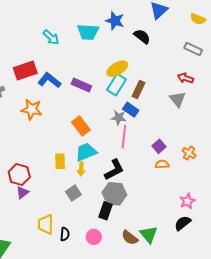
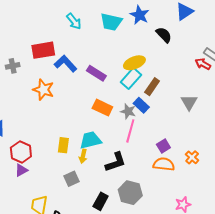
red arrow: (185, 78) -> (203, 64), moved
orange rectangle: (81, 126) -> (102, 108), moved, turned -36
orange semicircle: (162, 164) -> (164, 164), size x1.5
gray hexagon: (114, 194) -> (130, 193), moved

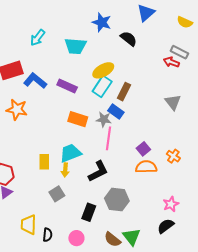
cyan arrow: (74, 21) -> (38, 38), turned 84
cyan trapezoid: (111, 22) -> (75, 46), moved
gray triangle: (189, 102) -> (173, 102), moved

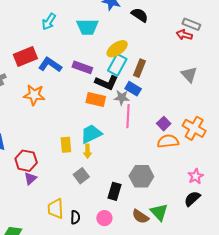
orange cross: (173, 156) -> (194, 128), size x1.6
black L-shape: (98, 171) -> (107, 83), moved, turned 55

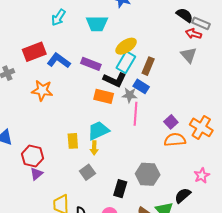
black semicircle: (140, 15) -> (185, 15), moved
gray triangle: (189, 75) -> (189, 55), moved
black semicircle: (192, 199) -> (183, 195), moved

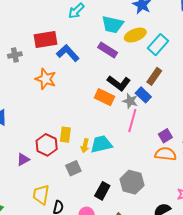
yellow ellipse: (126, 46) -> (135, 35), moved
cyan rectangle: (126, 62) -> (158, 45), moved
purple rectangle: (91, 64) -> (108, 50), moved
cyan trapezoid: (98, 131) -> (101, 144), moved
red hexagon: (33, 156) -> (47, 145), moved

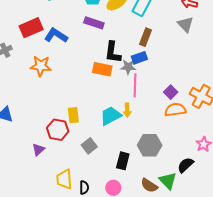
black L-shape: (119, 83) -> (113, 52), turned 75
blue rectangle: (143, 95) -> (139, 58), turned -49
yellow arrow: (85, 146) -> (127, 110), moved

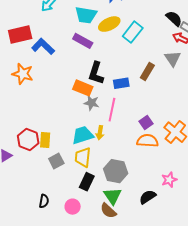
brown rectangle: (146, 37) -> (147, 71), moved
gray star: (128, 67) -> (91, 103), moved
yellow rectangle: (73, 115) -> (45, 140), moved
yellow trapezoid: (64, 179) -> (83, 157), moved
green triangle: (168, 181) -> (113, 196), moved

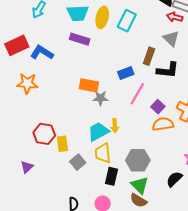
yellow ellipse: (109, 24) -> (102, 17), turned -40
black L-shape: (96, 73) -> (168, 70), moved, turned -90
pink line: (112, 110) -> (137, 94), moved, turned 30
red hexagon: (28, 140) -> (44, 134), moved

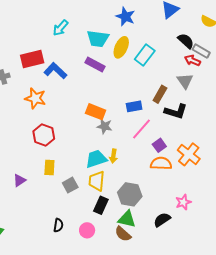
red hexagon: (44, 134) -> (44, 135), moved
yellow rectangle: (62, 144) -> (49, 168), moved
green triangle: (140, 185) -> (127, 219), turned -42

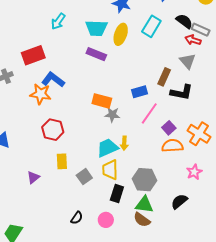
cyan rectangle: (145, 55) -> (151, 26), moved
blue L-shape: (55, 71) -> (53, 80), moved
pink star: (183, 202) -> (194, 172), moved
black semicircle: (58, 225) -> (77, 218), turned 32

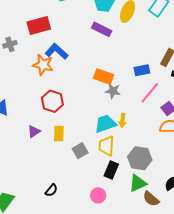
purple triangle: (33, 177) -> (34, 131), moved
green triangle: (144, 205) -> (138, 183), turned -36
black semicircle: (77, 218) -> (51, 190), moved
brown semicircle: (142, 220) -> (151, 199), moved

